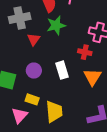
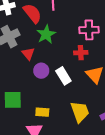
purple circle: (34, 71) -> (41, 71), moved
yellow trapezoid: (54, 112) -> (80, 112), moved

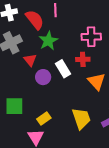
white rectangle: (63, 76) -> (63, 69), moved
yellow rectangle: (42, 112) -> (44, 118), turned -40

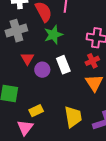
red cross: (83, 59) -> (92, 61), moved, turned -32
red triangle: (30, 60) -> (27, 59), moved

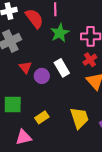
green star: (53, 35) -> (60, 33), moved
pink triangle: (25, 128) -> (24, 137), moved, turned 48

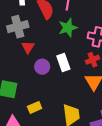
red triangle: (25, 67) -> (28, 47), moved

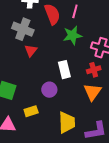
gray cross: (18, 27) -> (23, 29), turned 30
purple circle: (42, 67) -> (49, 90), moved

